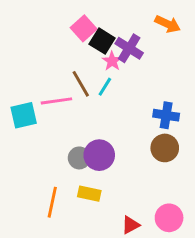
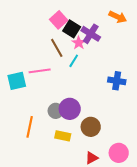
brown line: (81, 84) -> (57, 48), moved
brown circle: (165, 148) -> (91, 127), moved
orange line: (52, 202) -> (30, 127), moved

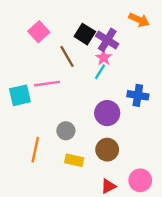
pink square: (59, 20) -> (39, 32), moved
pink star: (79, 43) -> (104, 58), moved
cyan line: (74, 61) -> (100, 72), moved
purple circle: (70, 109) -> (107, 113), moved

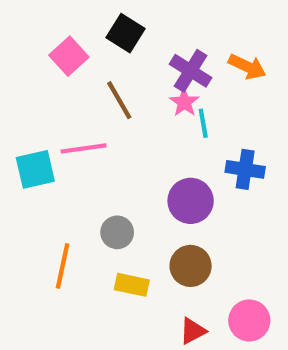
orange arrow: (139, 20) -> (247, 67), moved
black square: (85, 34) -> (126, 33), moved
cyan line: (100, 72) -> (203, 123), moved, turned -42

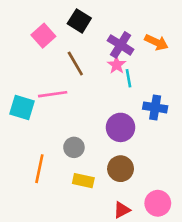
cyan square: (35, 169) -> (22, 107), turned 30

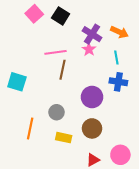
pink square: (43, 36) -> (34, 14), moved
brown line: (75, 64) -> (63, 70), moved, turned 42
cyan line: (129, 78) -> (116, 57), moved
pink line: (53, 94) -> (55, 52), moved

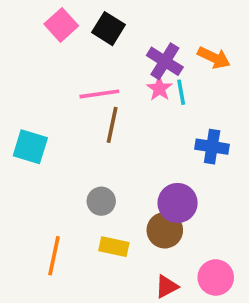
cyan line: (116, 57) -> (181, 92), moved
purple circle: (92, 97) -> (178, 203), moved
orange line: (30, 128) -> (54, 256), moved

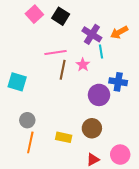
orange arrow: (214, 58) -> (119, 32), turned 126
pink star: (159, 89) -> (83, 65), moved
gray circle: (101, 201) -> (27, 120), moved
purple circle: (178, 203) -> (99, 95), moved

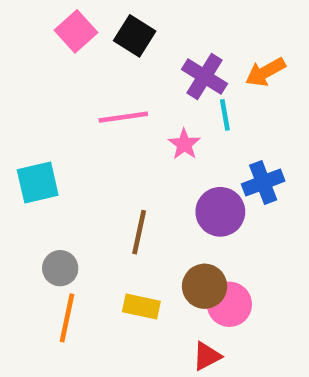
brown line: (63, 70) -> (139, 232), moved
cyan square: (17, 82) -> (38, 183), turned -30
blue cross: (118, 82) -> (263, 183), turned -30
pink circle: (120, 155) -> (229, 304), moved

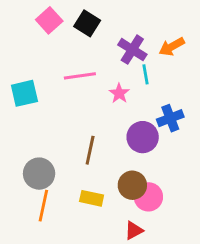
cyan square: (38, 183) -> (24, 93), moved
gray circle: (60, 268) -> (39, 174), size x1.4

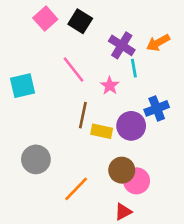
pink line: (80, 76) -> (73, 70), turned 60
brown line: (90, 150) -> (83, 115), moved
yellow rectangle: (92, 198) -> (102, 131), moved
orange line: (43, 206) -> (76, 189), moved, turned 32

